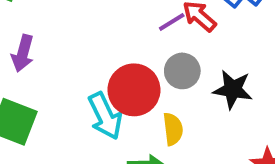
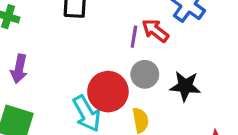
purple line: (172, 22) -> (134, 37), turned -45

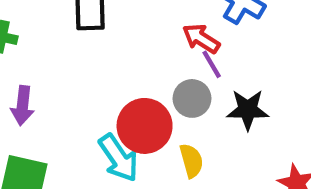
purple line: (134, 37) -> (212, 64), moved, turned -35

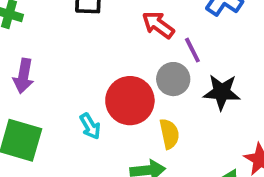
red arrow: (201, 38) -> (158, 25), moved
cyan arrow: (119, 158) -> (90, 126), moved, size x0.6

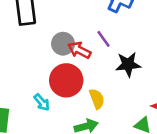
red arrow: (158, 25) -> (79, 50), moved
gray circle: (173, 79) -> (63, 44), moved

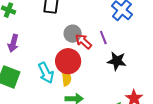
yellow semicircle: (97, 99) -> (66, 78), moved
cyan arrow: (42, 102) -> (46, 73), size x1.5

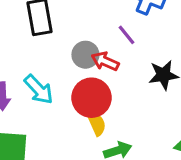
purple line: (103, 38) -> (126, 35), moved
cyan arrow: (46, 73) -> (39, 89), moved

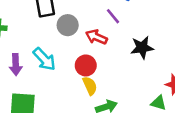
gray circle: (85, 55) -> (68, 25), moved
red circle: (91, 98) -> (86, 65), size x0.7

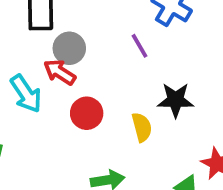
red arrow: (96, 37) -> (60, 72), moved
yellow semicircle: (90, 86) -> (142, 127), moved

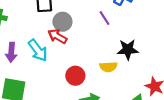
red circle: (87, 113) -> (75, 76), moved
yellow semicircle: (142, 127) -> (108, 67), turned 105

